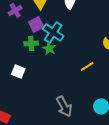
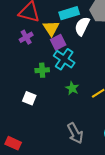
purple square: (36, 24) -> (58, 42), moved
green star: (49, 48) -> (72, 88), moved

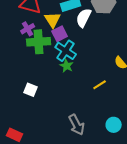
green cross: (42, 70) -> (39, 42), moved, size x1.6
green star: (72, 88) -> (67, 66), moved

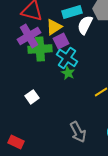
yellow triangle: (53, 20) -> (54, 27), turned 30
purple cross: (28, 29) -> (29, 36), size x1.6
white square: (31, 90) -> (32, 97), turned 32

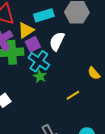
white semicircle: (85, 25) -> (57, 41), moved

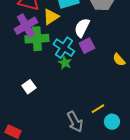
purple square: (33, 44) -> (87, 46), moved
yellow line: (73, 95) -> (98, 109), moved

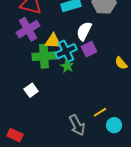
yellow triangle: (51, 17) -> (53, 41), moved, turned 36
green cross: (37, 39) -> (44, 56), moved
cyan cross: (64, 48) -> (66, 51), turned 30

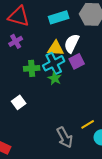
purple cross: (28, 29) -> (16, 41), size x0.6
yellow triangle: (53, 41) -> (56, 48), moved
green cross: (44, 56) -> (32, 68), size x0.7

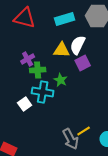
purple cross: (16, 41) -> (28, 59), moved
cyan cross: (54, 63) -> (43, 92), moved, turned 35
yellow line: (88, 124) -> (84, 131), moved

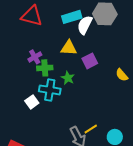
white semicircle: (78, 45) -> (85, 25), moved

